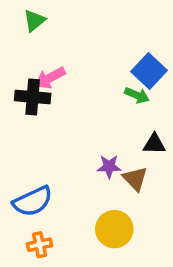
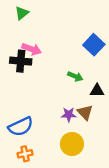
pink arrow: (50, 78) -> (32, 49), turned -132
green arrow: (137, 95) -> (75, 76), moved
purple star: (109, 167) -> (69, 115), moved

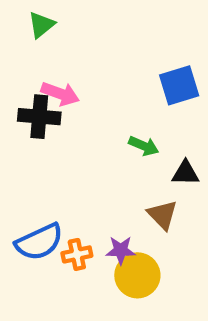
blue square: (94, 45) -> (179, 85), turned 30
purple star: (69, 115) -> (121, 250), moved
orange cross: (25, 154) -> (77, 254), moved

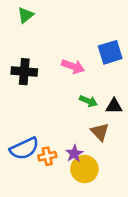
pink arrow: (60, 94) -> (73, 66), moved
green arrow: (144, 146) -> (88, 101), moved
purple star: (121, 250) -> (74, 154), turned -30

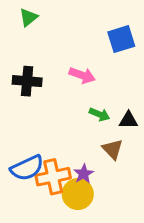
blue square: (110, 52) -> (121, 39), moved
orange cross: (47, 156) -> (53, 177), size x1.6
yellow circle: (85, 169) -> (78, 194), moved

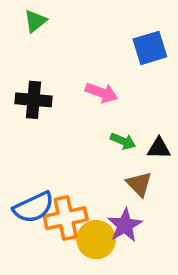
purple star: (84, 174) -> (125, 225), moved, size x1.4

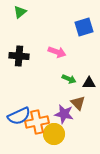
purple star: (125, 225) -> (64, 114), moved, turned -30

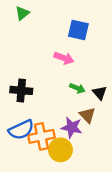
blue square: (84, 27) -> (78, 30), moved, turned 30
black cross: (19, 56) -> (21, 90), moved
black triangle: (89, 83) -> (100, 93), turned 48

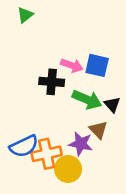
blue square: (78, 30) -> (97, 65), moved
green arrow: (77, 88) -> (87, 100), size x1.6
black cross: (21, 90) -> (52, 82), moved

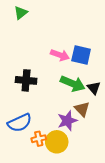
black cross: (52, 82) -> (26, 80), moved
purple star: (81, 144) -> (67, 121), turned -30
orange cross: (47, 154) -> (39, 139), moved, size x0.6

